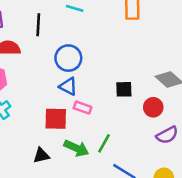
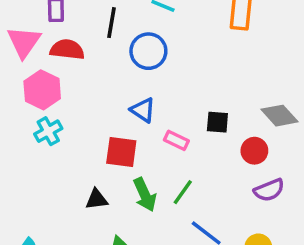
blue circle: (68, 58) -> (148, 51), moved
pink rectangle: (83, 108) -> (176, 140), moved
green arrow: (76, 148) -> (145, 195), turned 35

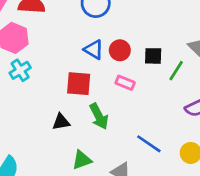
pink rectangle: (176, 140) -> (125, 83), moved
red circle: (254, 151) -> (120, 50), moved
green line: (183, 192) -> (176, 71), moved

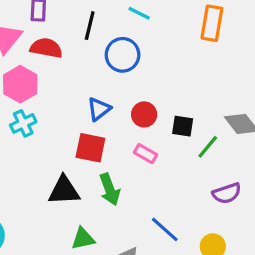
blue triangle: (94, 50) -> (99, 109), moved, turned 45
black triangle: (61, 122) -> (64, 190), size x1.5

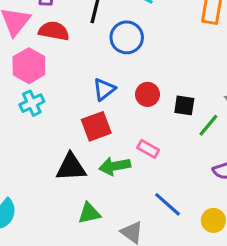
red square: (90, 148) -> (96, 126), turned -32
pink rectangle: (146, 154) -> (148, 149), moved
green arrow: (110, 189) -> (115, 166), turned 100

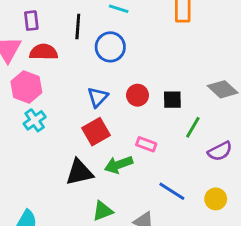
green line: (208, 125) -> (193, 127), moved

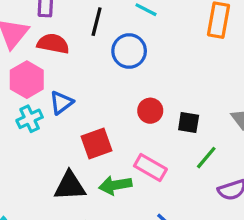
blue triangle: (98, 97) -> (61, 103), moved
pink rectangle: (146, 144) -> (150, 168), size x1.4

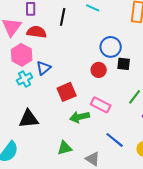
blue circle: (129, 51) -> (111, 47), moved
black square: (189, 122) -> (124, 64), moved
black triangle: (70, 186) -> (29, 119), moved

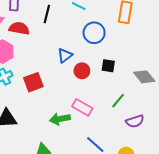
blue circle: (111, 47) -> (94, 33), moved
blue triangle: (44, 68) -> (65, 55), moved
red square: (67, 92) -> (33, 82), moved

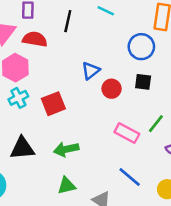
blue circle: (94, 33) -> (141, 47), moved
pink rectangle: (82, 107) -> (127, 133), moved
green arrow: (60, 119) -> (66, 149), moved

